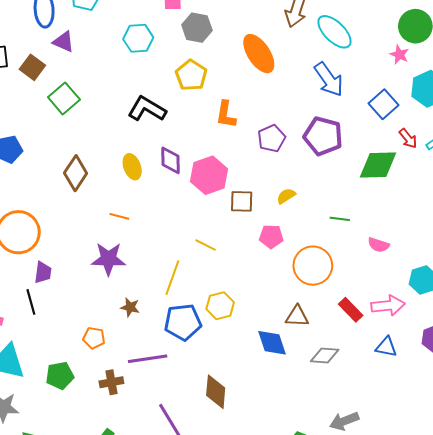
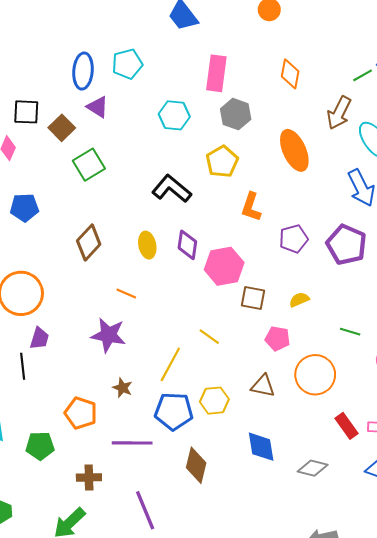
brown triangle: (297, 316) -> (263, 386), moved
orange pentagon: (94, 338) -> (81, 413), size x1.4
brown cross: (111, 382) -> (89, 477), moved
brown diamond: (216, 392) -> (196, 465), moved

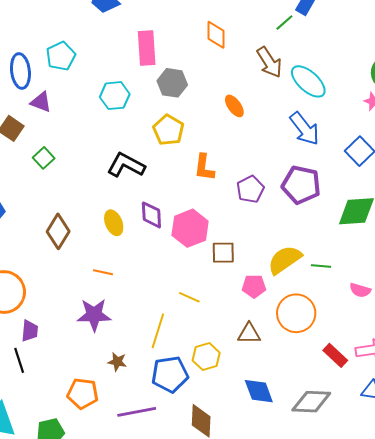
brown arrow: (339, 113) -> (269, 62), turned -48
orange ellipse: (294, 150) -> (234, 106), size x0.6
green square: (89, 165) -> (44, 158), size x0.7
yellow semicircle: (299, 300) -> (285, 260), moved, size x1.8
gray diamond: (313, 468) -> (311, 402), size x1.4

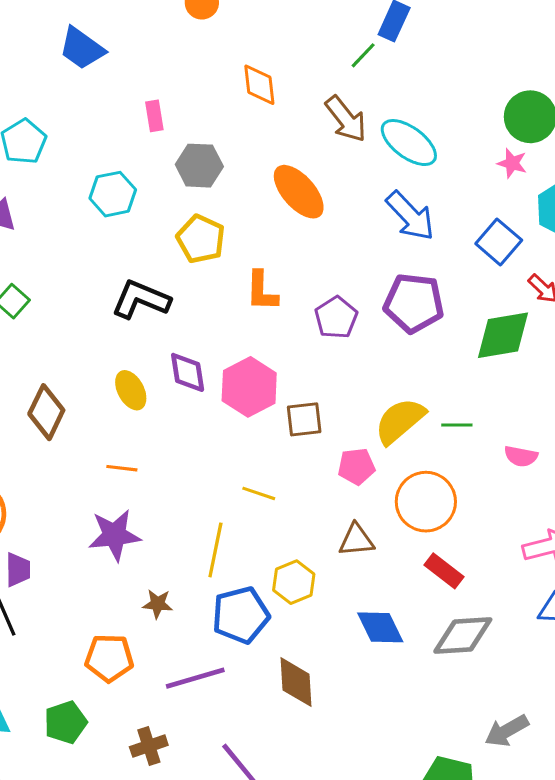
pink rectangle: (147, 48) -> (154, 116), size x0.6
orange ellipse: (234, 106) -> (299, 192), size x1.6
red rectangle: (335, 355) -> (444, 571), moved

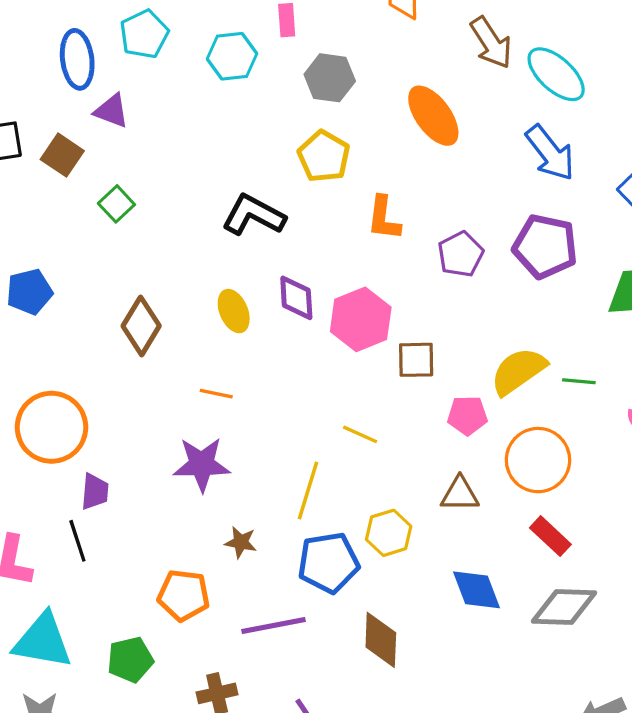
cyan hexagon: (113, 194) -> (232, 56), moved

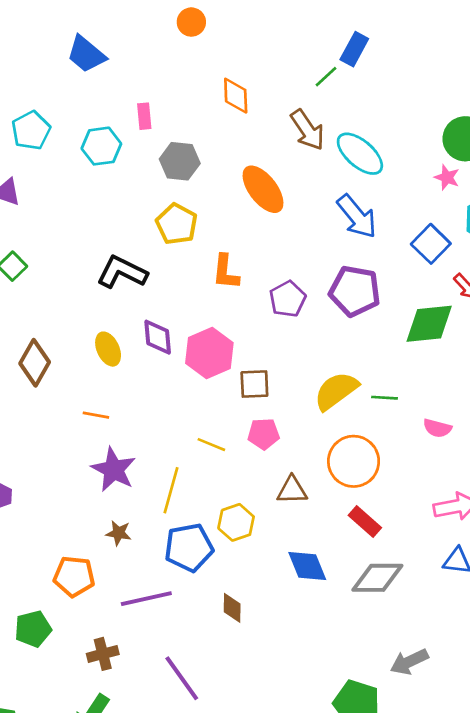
pink pentagon: (467, 415) -> (264, 434), moved
purple star: (202, 464) -> (114, 470), moved, turned 30
brown diamond: (381, 640) -> (232, 608), size x0.7

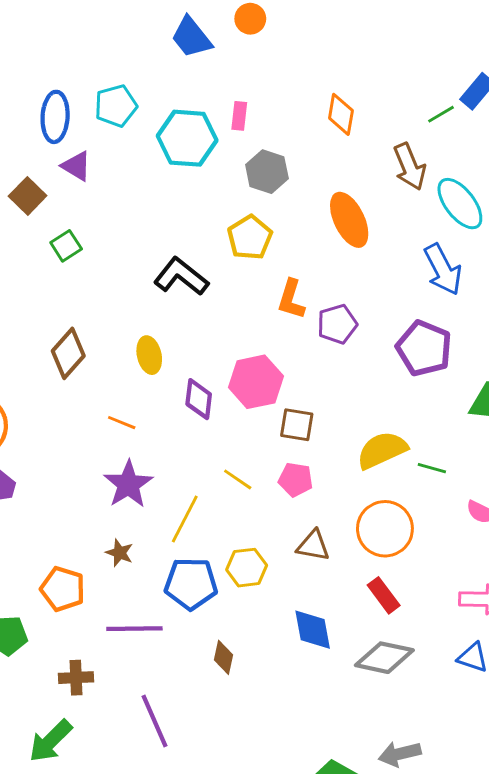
orange circle: (191, 22) -> (250, 19), moved
cyan hexagon: (101, 146) -> (187, 138), size x1.4
purple pentagon: (288, 299) -> (337, 324), moved
purple diamond: (158, 337) -> (199, 399), moved

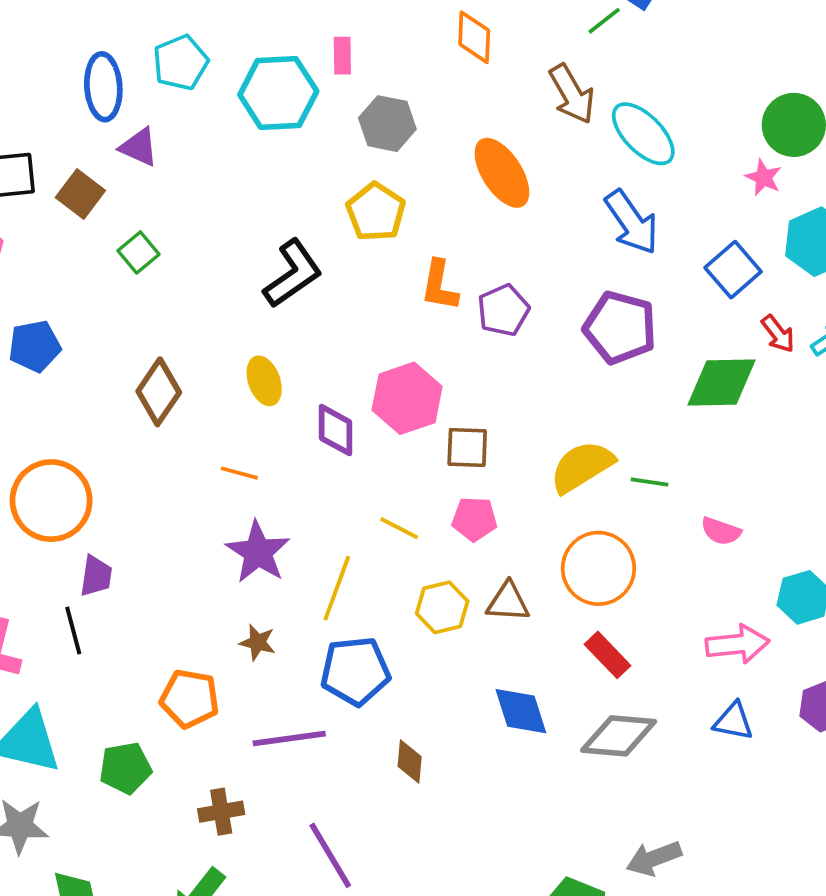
black L-shape: (181, 277) -> (293, 274), turned 114
yellow hexagon: (247, 568) -> (442, 607), moved

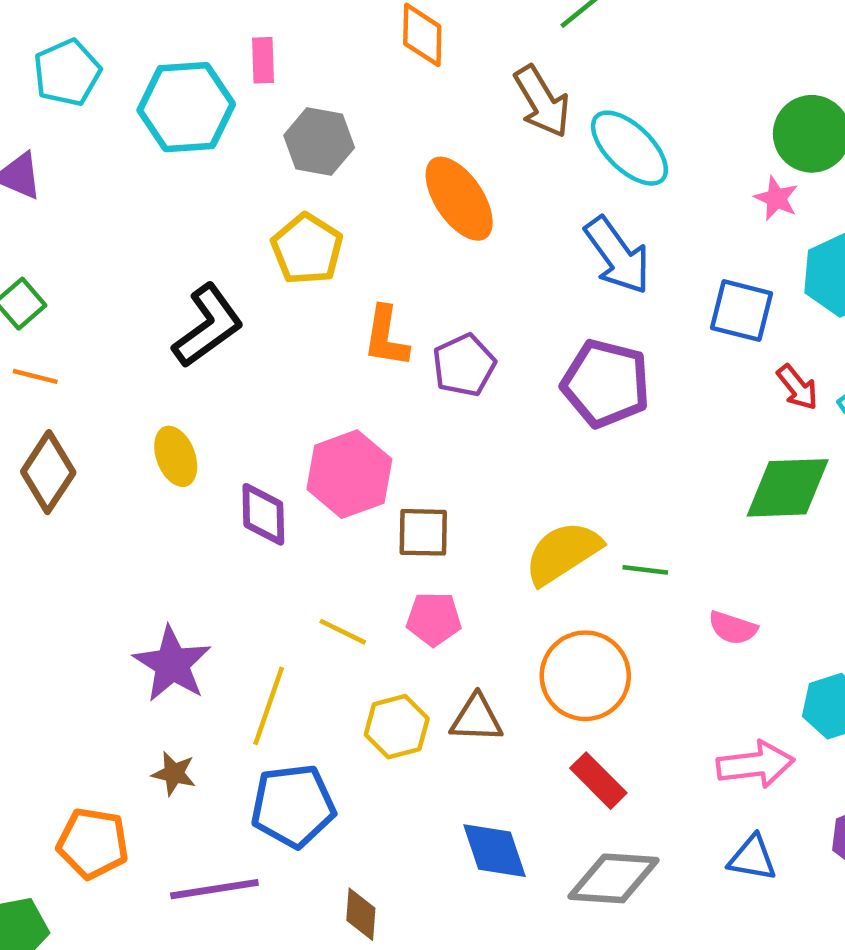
blue square: (733, 270) -> (742, 311), turned -34
green diamond: (721, 382) -> (788, 488), moved
orange line: (239, 473) -> (35, 376), moved

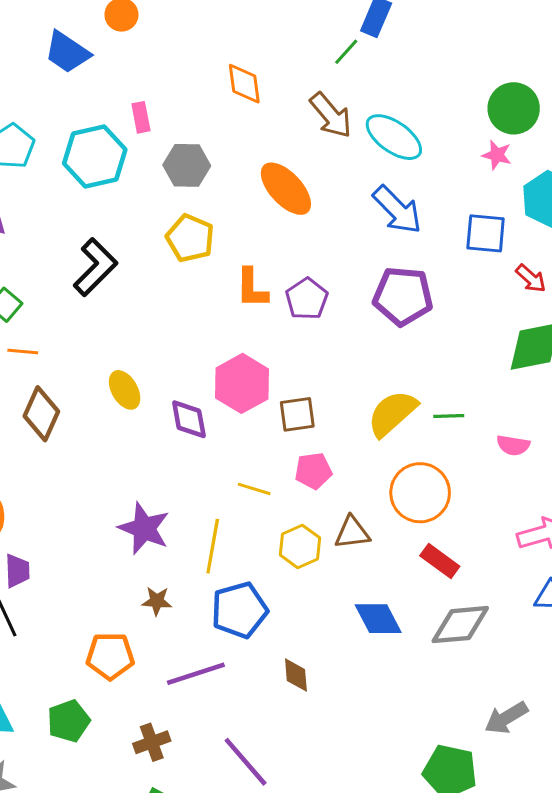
black L-shape: (208, 326) -> (95, 267), moved

